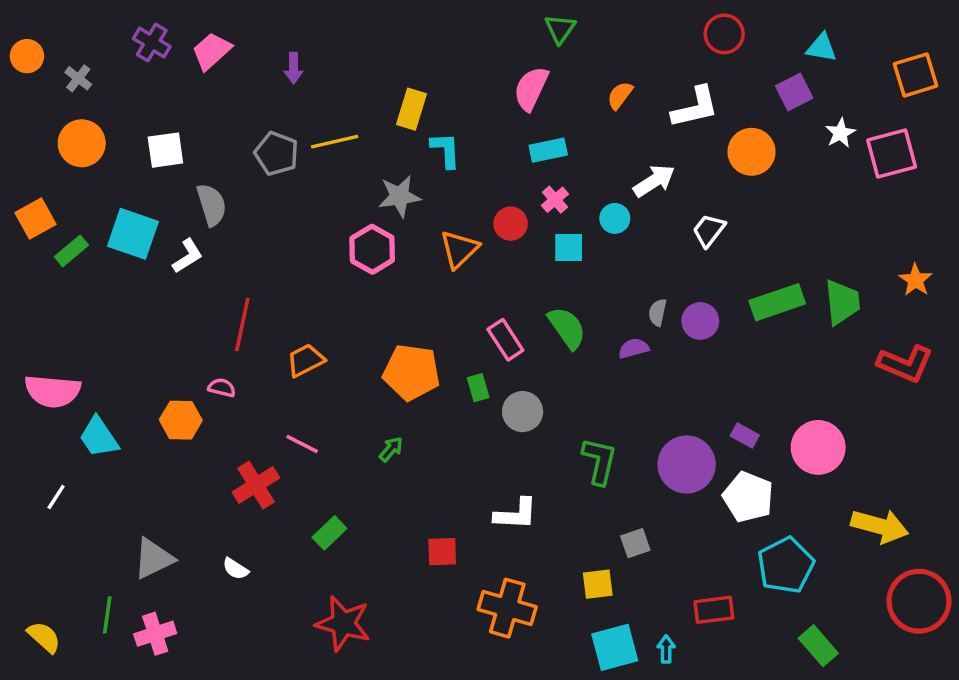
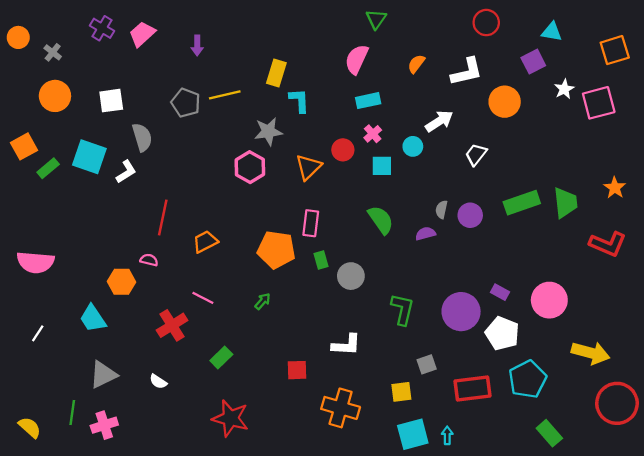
pink rectangle: (505, 340) -> (311, 223), moved, turned 40
cyan trapezoid: (99, 437) -> (93, 318), moved
red rectangle: (714, 610) -> (472, 388), moved, size x1.4

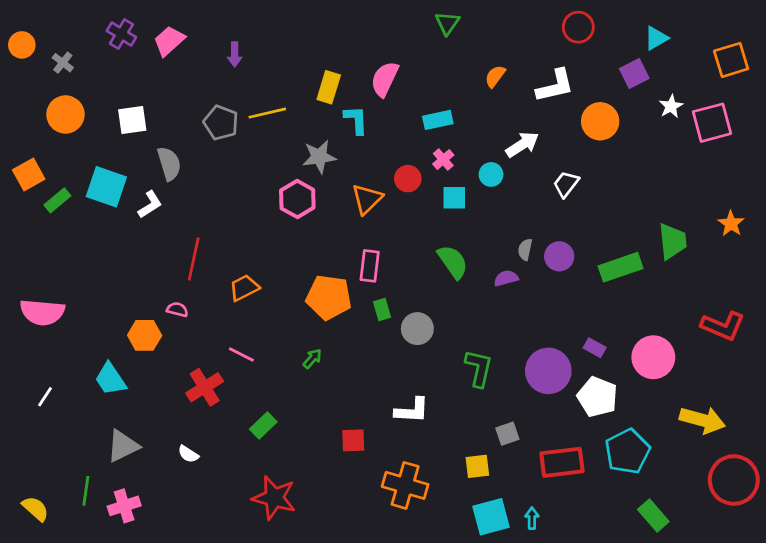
cyan triangle: (552, 32) -> (656, 38), turned -40
pink semicircle: (357, 59) -> (385, 79), moved
green rectangle: (522, 203) -> (621, 267), moved
red L-shape: (608, 244) -> (723, 326), moved

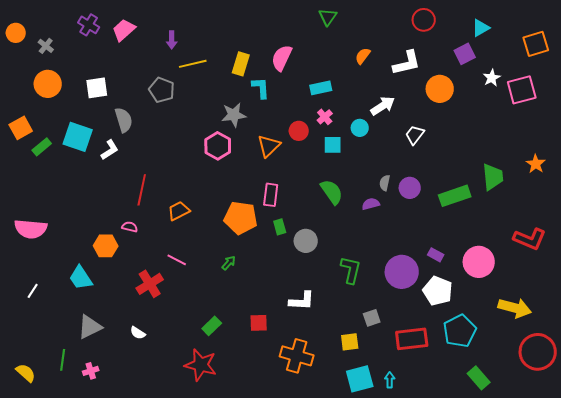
yellow line: (267, 113) -> (193, 64), moved
green rectangle: (263, 425) -> (212, 326), moved
pink cross: (124, 506) -> (91, 371), size x0.7

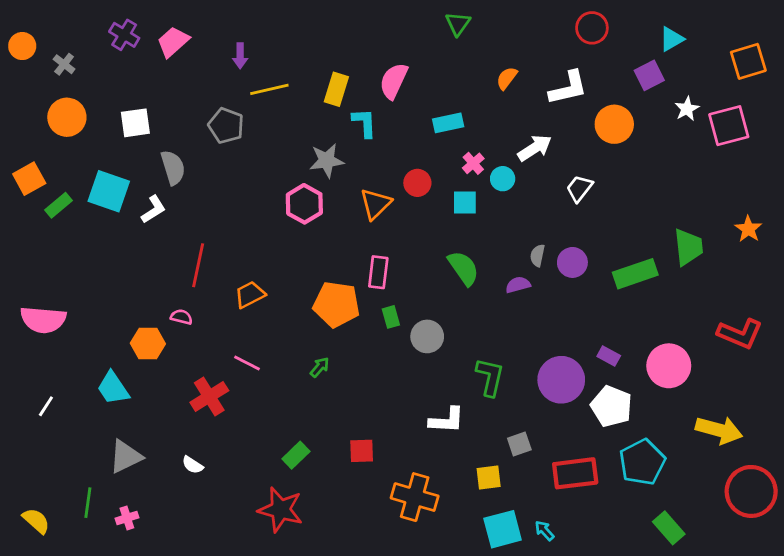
pink cross: (325, 117) -> (473, 163), moved
white L-shape: (302, 301) -> (447, 420), moved
cyan arrow: (390, 380) -> (544, 531), turned -42

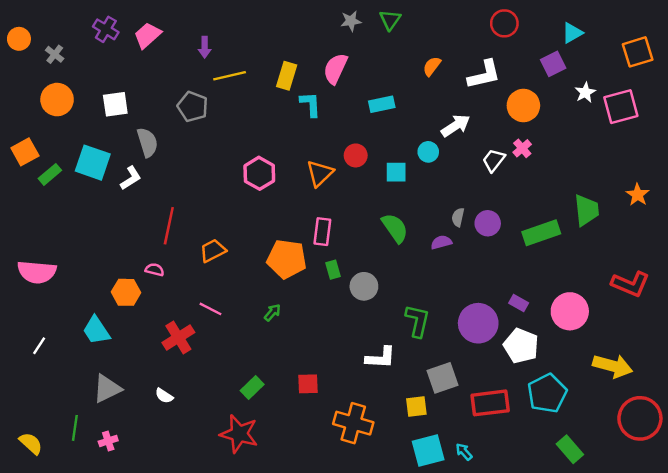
gray star: (327, 161) -> (351, 21), moved, size x0.7
pink cross: (473, 163) -> (522, 148), moved
gray square: (519, 444) -> (442, 378), size x1.5

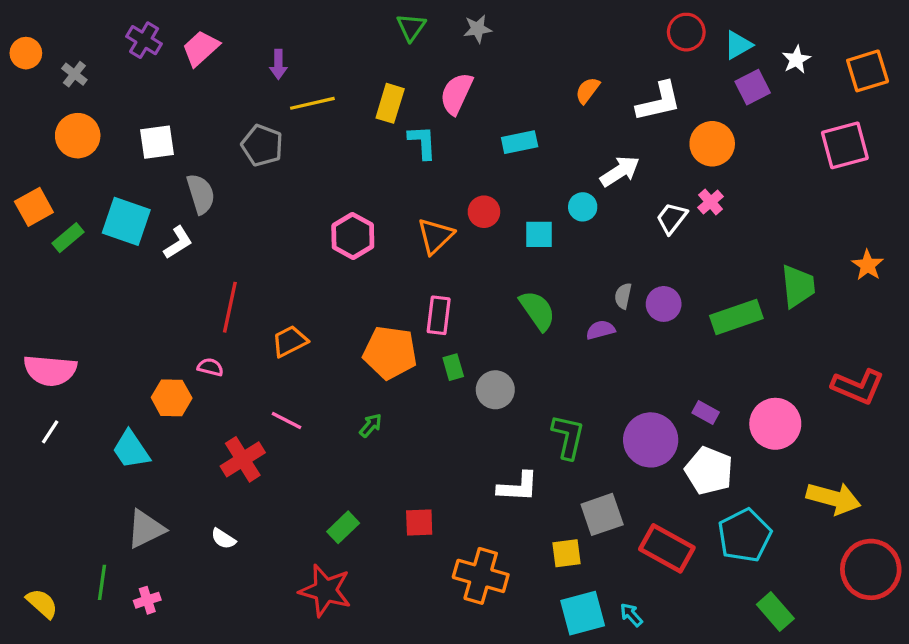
green triangle: (390, 20) -> (411, 27), moved
cyan triangle: (572, 33) -> (738, 45), moved
white star: (585, 92) -> (796, 60), moved
white line: (39, 346) -> (50, 432), moved
red rectangle: (490, 403) -> (667, 548), turned 36

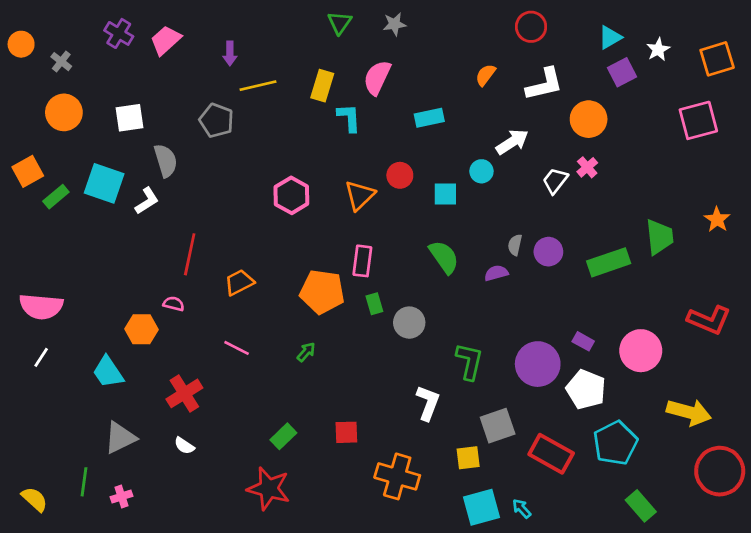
red circle: (686, 32) -> (531, 27), moved
red cross: (243, 459) -> (184, 393), moved
white L-shape: (518, 487) -> (428, 403), turned -72

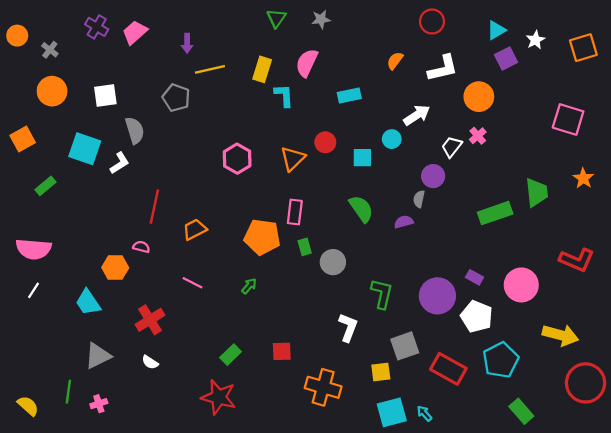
pink square: (698, 120) -> (568, 119), moved, turned 32
green rectangle: (56, 197) -> (45, 186), moved
purple circle: (548, 252) -> (433, 176), moved

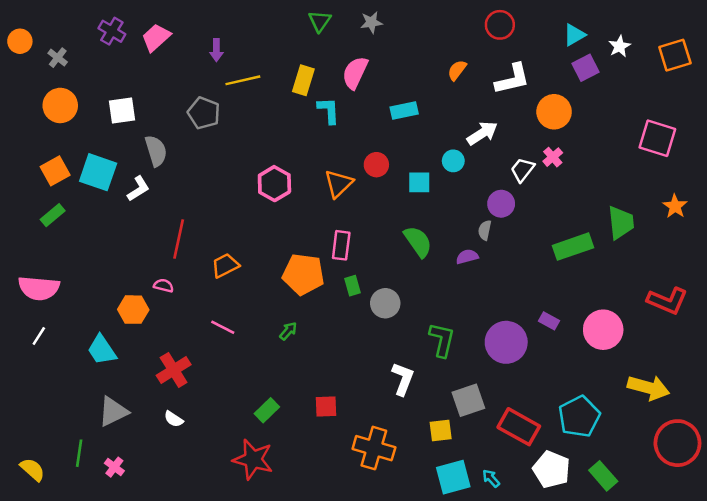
orange square: (23, 139) -> (55, 171), moved
white pentagon: (477, 317) -> (552, 470), moved
pink cross: (99, 404) -> (114, 467), turned -35

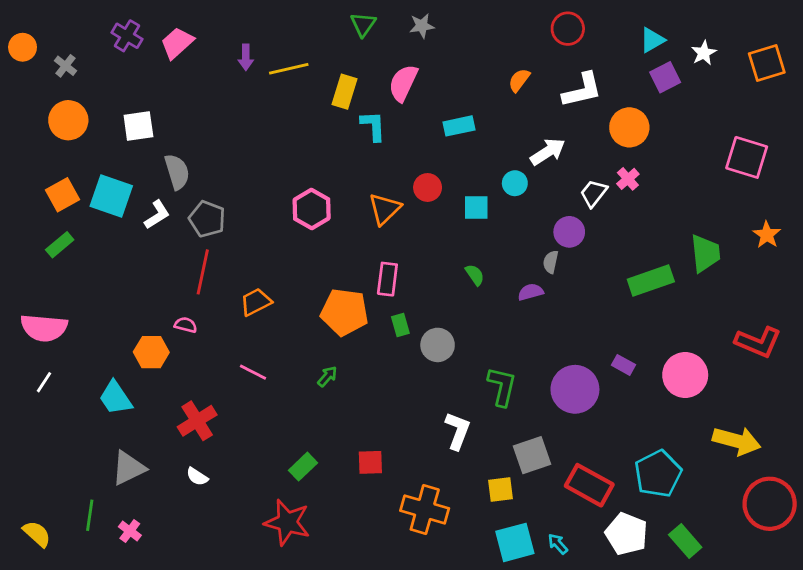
yellow line: (243, 80) -> (289, 69), moved
gray pentagon: (204, 113) -> (207, 219), moved
green semicircle: (418, 242) -> (475, 275), size x0.6

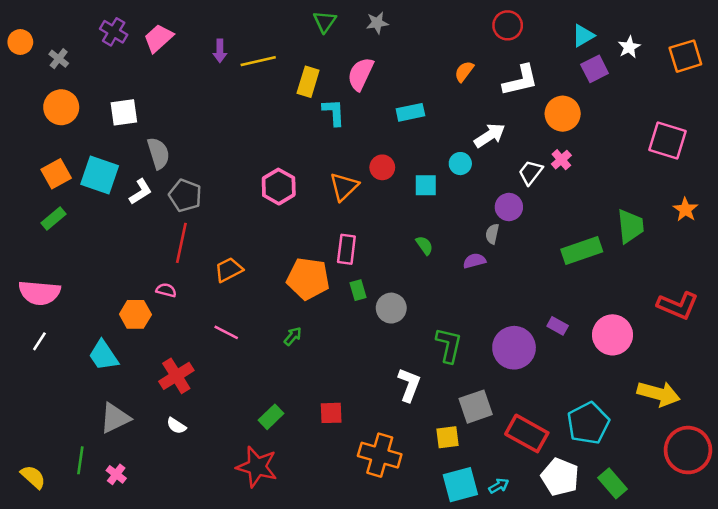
cyan arrow: (558, 544) -> (499, 486), turned 102

